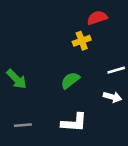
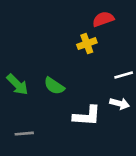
green semicircle: (70, 80) -> (54, 86), moved, turned -108
white L-shape: (74, 123) -> (87, 116), moved

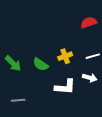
red semicircle: (103, 19) -> (89, 22), moved
yellow cross: (87, 44) -> (65, 56), moved

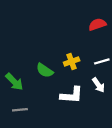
green arrow: (13, 63) -> (14, 82), moved
white arrow: (90, 78) -> (98, 85), turned 40

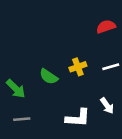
white arrow: (98, 85) -> (107, 106), moved
white L-shape: (72, 95) -> (78, 118), moved

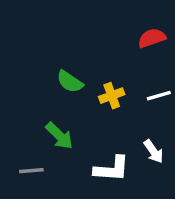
green semicircle: (49, 77) -> (70, 82), moved
green arrow: (16, 89) -> (59, 136), moved

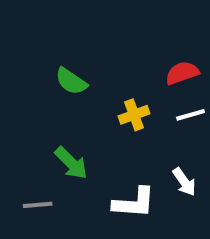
red semicircle: (152, 38) -> (182, 73), moved
green semicircle: (70, 82) -> (71, 81), moved

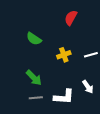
red semicircle: (182, 73) -> (71, 18), moved, turned -42
gray line: (38, 205) -> (36, 98), moved

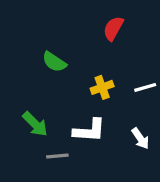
green arrow: (34, 78) -> (35, 124), moved
white L-shape: (64, 97) -> (89, 131), moved

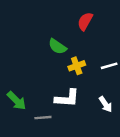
green semicircle: (54, 62) -> (57, 47), moved
green arrow: (35, 124) -> (17, 101), moved

